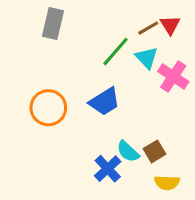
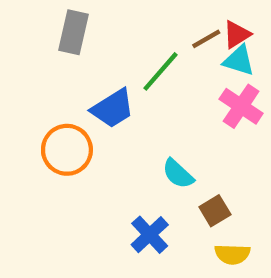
red triangle: (170, 25) -> (237, 34), turned 30
cyan triangle: (147, 58) -> (239, 61), moved, turned -30
blue trapezoid: (105, 101) -> (113, 108), moved
cyan semicircle: (128, 151) -> (178, 174), moved

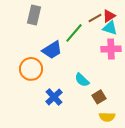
pink cross: (241, 106) -> (111, 49), turned -36
blue cross: (150, 235) -> (54, 97), moved

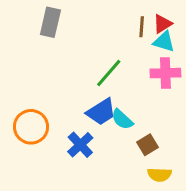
brown line: (95, 18) -> (142, 27), turned -56
green line: (74, 33) -> (109, 73), moved
blue trapezoid: (52, 50) -> (101, 112), moved
orange circle: (31, 69) -> (31, 127), moved

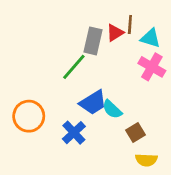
gray rectangle: (50, 22) -> (93, 41), moved
red triangle: (162, 24) -> (115, 33), moved
green line: (109, 73) -> (74, 67), moved
pink cross: (165, 73) -> (152, 67), turned 32

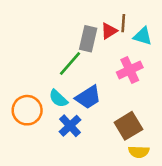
pink cross: (152, 67) -> (130, 70), moved, turned 35
cyan semicircle: (112, 109) -> (58, 99), moved
brown square: (135, 133) -> (128, 126), size x1.5

